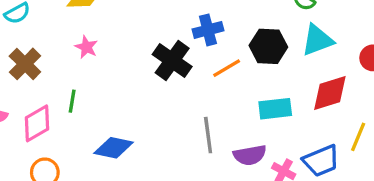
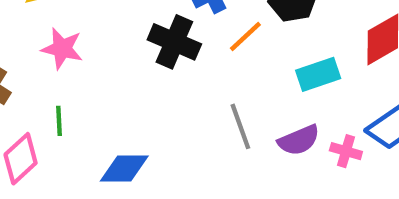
pink star: (86, 47) -> (62, 49), size x1.4

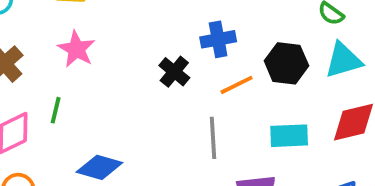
black cross: (174, 42) -> (174, 72), size x0.7
gray line: (240, 126) -> (213, 138), moved

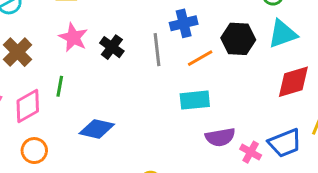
black cross: (174, 72) -> (112, 47), moved
cyan rectangle: (289, 136) -> (195, 100), moved
gray line: (213, 138) -> (157, 50), moved

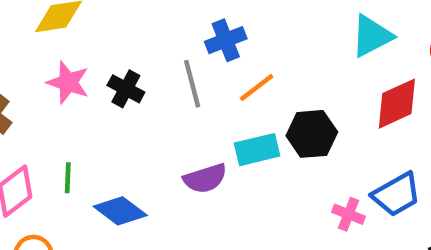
black hexagon: (238, 39) -> (312, 134), moved
green line: (60, 86) -> (68, 178), moved
blue diamond: (97, 129) -> (120, 211), turned 32
purple semicircle: (220, 137) -> (205, 178), moved

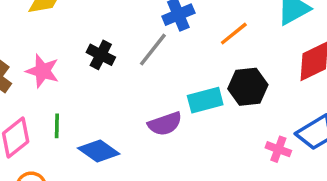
pink star: (68, 82) -> (43, 71), moved
gray line: (192, 84) -> (153, 50), turned 54
orange line: (257, 88) -> (234, 34), moved

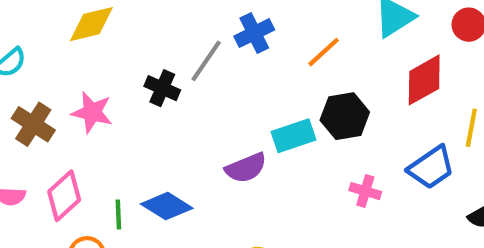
gray line: (153, 50) -> (206, 61), moved
green line: (57, 126) -> (118, 215), moved
pink cross: (278, 149) -> (365, 191), moved

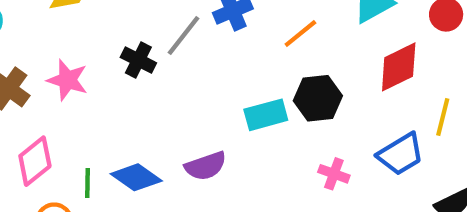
purple semicircle: (246, 168) -> (206, 166), moved

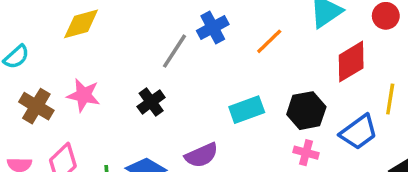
black cross: (138, 60) -> (151, 102), moved, turned 32
black hexagon: (318, 98) -> (306, 111), moved

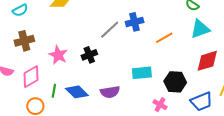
pink star: (84, 95) -> (58, 55), moved
brown cross: (36, 106) -> (24, 41), turned 30
pink cross: (306, 153) -> (160, 105), moved

